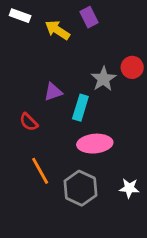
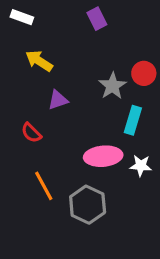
yellow arrow: (57, 30) -> (39, 61), moved
cyan rectangle: (80, 108) -> (133, 120), moved
white star: (129, 188) -> (141, 166), moved

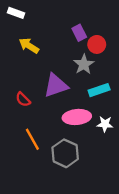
purple rectangle: (97, 19) -> (79, 33), moved
red circle: (144, 73) -> (97, 44), moved
purple triangle: (58, 100) -> (56, 85), moved, size x1.6
cyan rectangle: (133, 120) -> (99, 90), turned 54

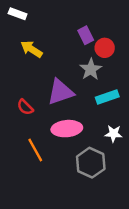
pink ellipse: (77, 117) -> (67, 129), moved
gray hexagon: (65, 153) -> (91, 163), moved

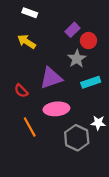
white rectangle: (18, 14) -> (30, 13), moved
purple rectangle: (86, 35) -> (72, 30), turned 72
white star: (113, 134) -> (98, 123), moved

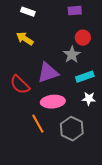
purple rectangle: (72, 30) -> (75, 11), moved, turned 40
red semicircle: (21, 91) -> (20, 85), size x1.5
white star: (98, 123) -> (89, 99), moved
orange line: (30, 127) -> (38, 124), moved

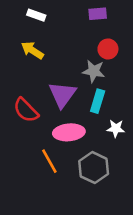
gray star: (72, 55) -> (94, 71), turned -30
purple triangle: (48, 73) -> (62, 95), turned -35
cyan rectangle: (85, 77) -> (98, 101), moved, turned -54

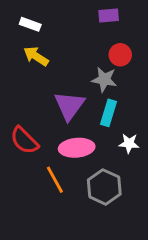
white rectangle: (36, 15) -> (30, 24), moved
red semicircle: (26, 110) -> (24, 140), moved

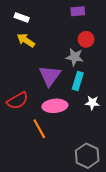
red semicircle: (24, 140) -> (17, 101), turned -75
gray hexagon: (104, 187) -> (87, 156), moved

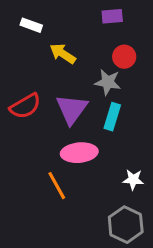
yellow arrow: (26, 40) -> (63, 54), moved
red semicircle: (17, 101) -> (25, 106), moved
white star: (92, 103) -> (133, 180), moved

